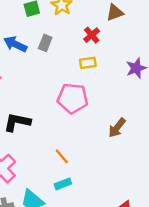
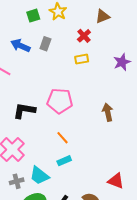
pink pentagon: (73, 98) -> (60, 101), moved
brown arrow: (117, 128) -> (108, 112), turned 132

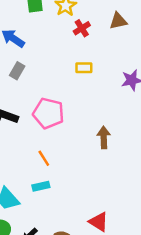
red cross: (84, 36) -> (82, 28), moved
gray rectangle: (45, 44) -> (17, 71), moved

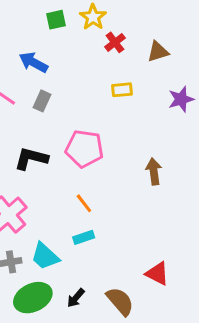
brown triangle: (118, 21) -> (158, 52), moved

